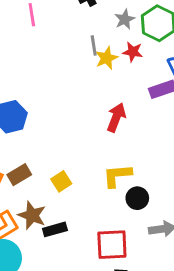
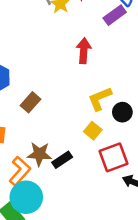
brown rectangle: (19, 175) -> (31, 102), moved
yellow square: (61, 181) -> (93, 131), moved

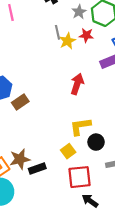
brown rectangle: (31, 102) -> (20, 102), moved
brown star: (39, 154) -> (20, 159), turned -30

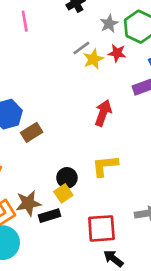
gray line: (57, 32) -> (81, 48), turned 64
black circle: (96, 142) -> (67, 178), moved
yellow square: (68, 151) -> (63, 193), moved

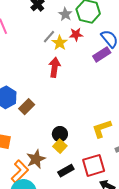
red arrow: (103, 113) -> (55, 67), moved
yellow L-shape: (105, 166) -> (102, 129), moved
black rectangle: (49, 216) -> (66, 171), moved

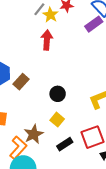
black circle: (60, 134) -> (58, 94), moved

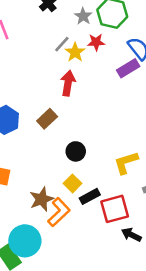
brown rectangle: (21, 82) -> (47, 119), moved
black rectangle: (65, 144) -> (90, 196), moved
orange L-shape: (18, 148) -> (59, 212), moved

